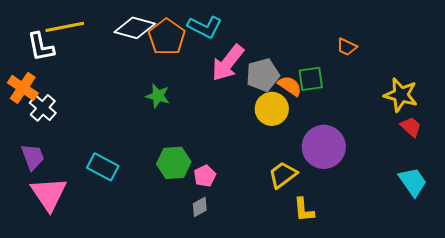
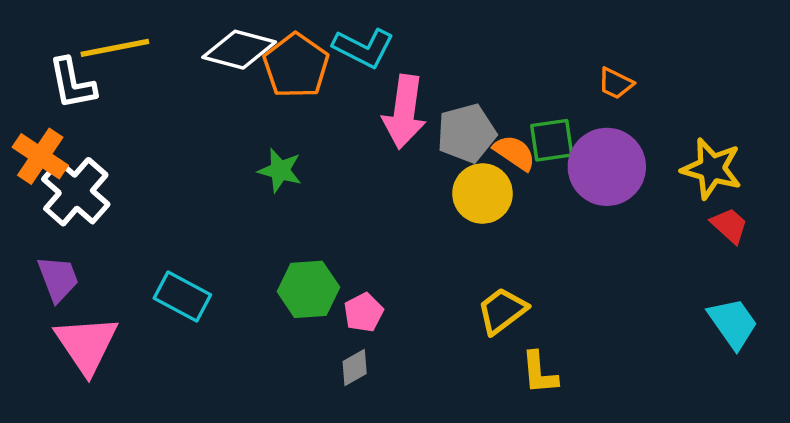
pink arrow: (228, 63) -> (404, 112), turned -30
white cross: (43, 108) -> (76, 192), size x1.4
purple circle: (324, 147) -> (607, 167), moved

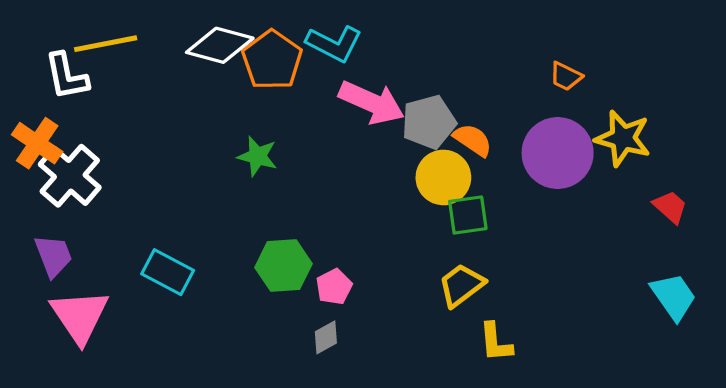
pink arrow: (404, 112) -> (372, 102), turned -74
green square: (552, 140) -> (468, 215), moved
yellow star: (712, 169) -> (623, 138), moved

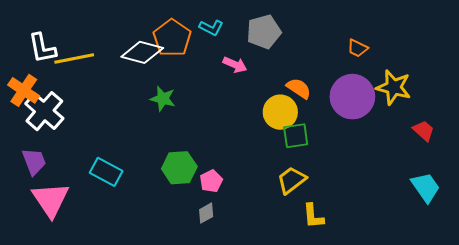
yellow line: (106, 44) -> (74, 58), moved
cyan L-shape: (334, 44) -> (211, 28), size x0.7
white diamond: (220, 45) -> (142, 52), moved
pink arrow: (372, 102) -> (235, 65), size x0.6
gray pentagon: (429, 122) -> (264, 32), moved

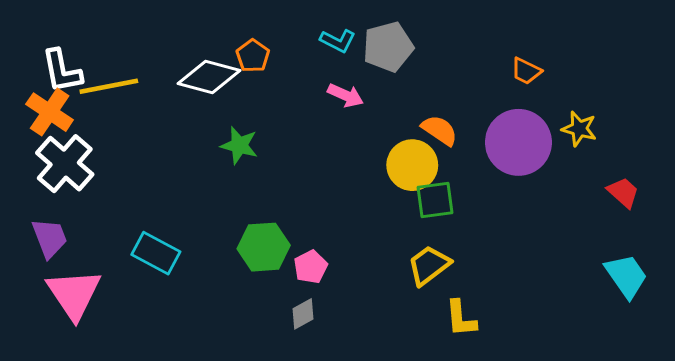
cyan L-shape: (211, 28) -> (338, 41), moved
orange pentagon: (172, 38) -> (253, 56), size x0.6
yellow star: (394, 87) -> (579, 129), size x0.7
orange cross: (24, 90) -> (50, 112), moved

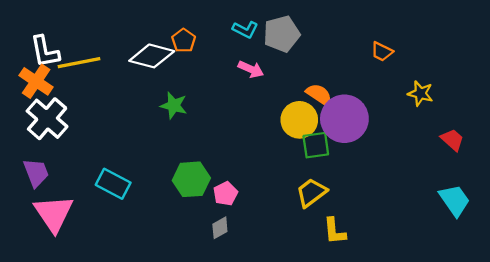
purple circle: (518, 142) -> (344, 119), moved

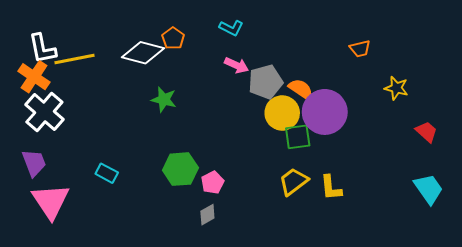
gray pentagon: (282, 34) -> (266, 82), moved
orange trapezoid: (382, 52) -> (360, 49), turned -40
cyan rectangle: (113, 184) -> (107, 173), size x0.7
yellow L-shape: (335, 231) -> (331, 188), moved

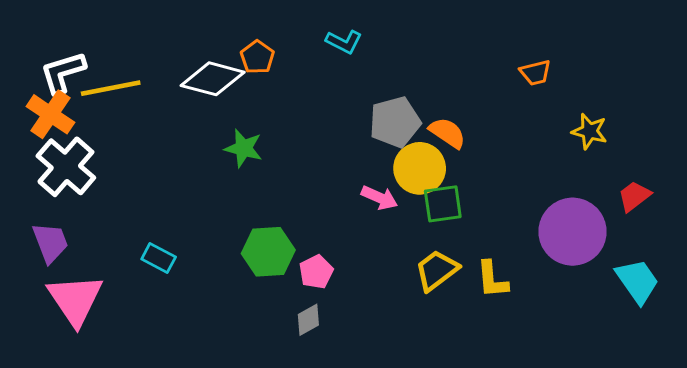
white L-shape: (42, 49) -> (63, 73), turned 84
pink arrow: (236, 65) -> (379, 198), moved
purple circle: (325, 112) -> (573, 232), moved
red trapezoid: (426, 132) -> (634, 196), turned -80

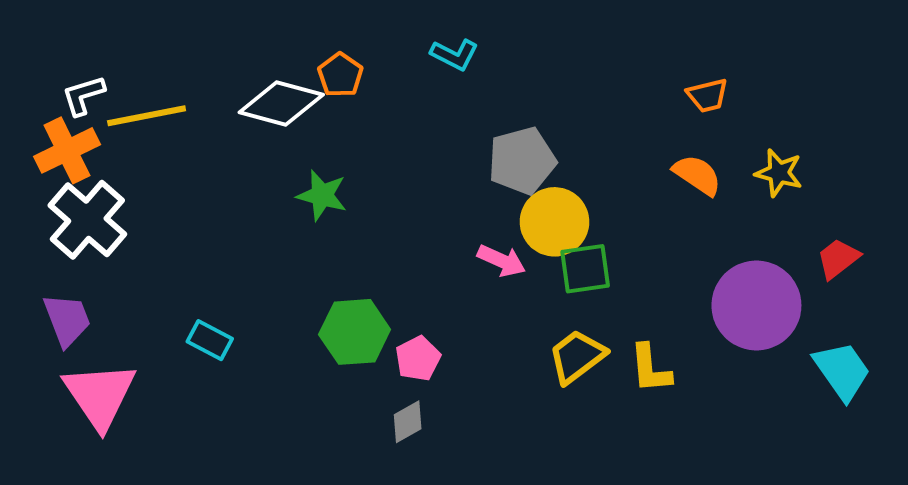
white L-shape: (63, 73) -> (83, 95), size x0.7
orange cross: (50, 114) -> (67, 150), turned 30
orange semicircle: (447, 133) -> (697, 175), moved

